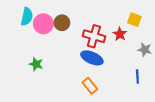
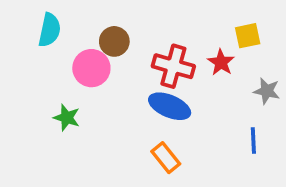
yellow square: (134, 20) -> (248, 36), turned -32
pink circle: (43, 24) -> (91, 68), moved

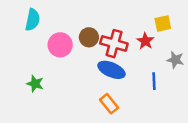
brown circle: (114, 41) -> (89, 37), moved
green star: (67, 118) -> (35, 84), moved
blue line: (253, 141) -> (154, 81), moved

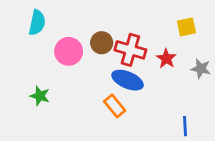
red star: (145, 41) -> (166, 59), moved
blue line: (154, 81) -> (185, 126), moved
orange rectangle: (109, 104) -> (115, 106), moved

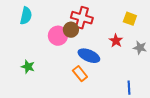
yellow square: (186, 27) -> (130, 19), turned 32
red cross: (130, 50) -> (82, 18), moved
pink circle: (69, 51) -> (58, 36), moved

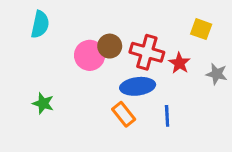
red cross: (82, 18) -> (147, 52), moved
blue ellipse: (89, 56) -> (138, 86), turned -30
blue line: (129, 88) -> (167, 116), moved

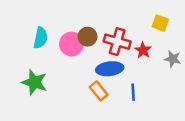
cyan semicircle: (40, 24) -> (41, 38), moved
green star: (43, 103) -> (34, 82), size x1.5

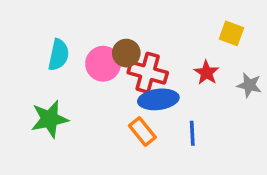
red cross: (117, 42) -> (148, 73), moved
green star: (34, 82) -> (50, 119), turned -30

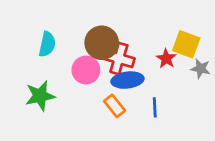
yellow square: (231, 33) -> (186, 44), moved, size x1.4
brown circle: (126, 53) -> (102, 43), size x1.5
pink circle: (103, 64) -> (86, 70), moved

